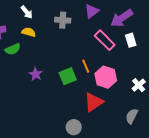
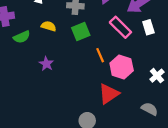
yellow semicircle: (29, 32) -> (49, 26), moved
green square: (68, 76) -> (81, 32), moved
gray semicircle: (132, 116) -> (149, 109), turned 91

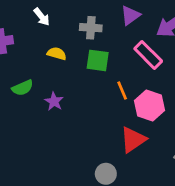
green square: (81, 32) -> (98, 60), turned 30
green semicircle: (22, 37) -> (23, 88), moved

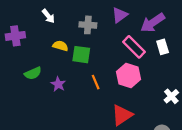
green square: (98, 60) -> (81, 55), moved
orange line: (122, 90) -> (96, 82), moved
pink hexagon: (150, 106) -> (128, 75), moved

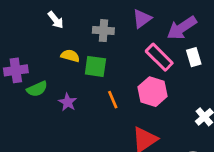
purple cross: (15, 36) -> (16, 70), moved

